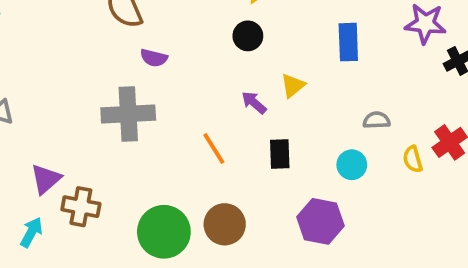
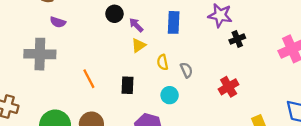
purple arrow: (254, 103) -> (136, 25), moved
gray semicircle: (377, 120) -> (186, 70), turned 63
yellow semicircle: (413, 159) -> (163, 62), moved

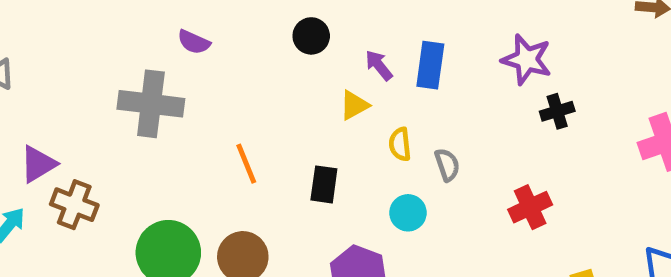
purple arrow: (136, 25) -> (379, 65), moved

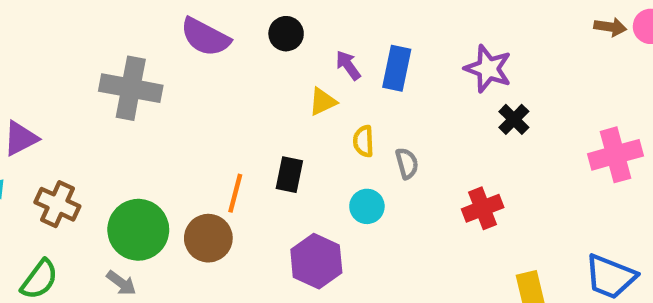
purple semicircle: (194, 42) -> (205, 37), moved, size x1.6
black cross: (557, 111) -> (514, 119), turned -32
orange line: (246, 164) -> (235, 193), moved, turned 33
brown cross: (74, 205) -> (57, 204), moved

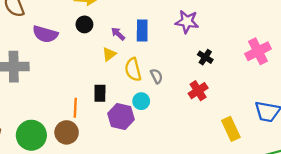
black cross: (514, 119) -> (205, 57), moved
yellow semicircle: (363, 141) -> (133, 70), size x1.5
purple hexagon: (316, 261) -> (121, 116), moved

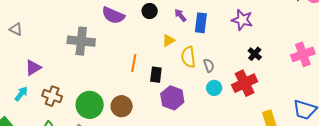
purple arrow: (118, 34) -> (180, 15), moved
red cross: (198, 91) -> (245, 83), size x1.4
cyan circle: (141, 101) -> (214, 88), moved
orange line: (75, 108) -> (134, 63), moved

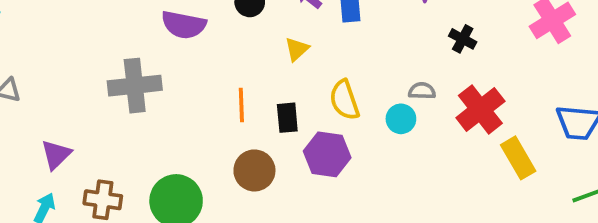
yellow semicircle: (188, 57) -> (344, 100), moved
gray semicircle: (209, 65) -> (422, 91), moved, turned -56
red cross: (245, 83) -> (480, 109), moved
brown circle: (122, 106) -> (254, 170), moved

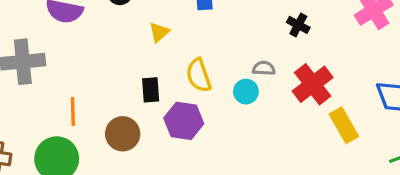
orange line: (241, 105) -> (73, 111), moved

